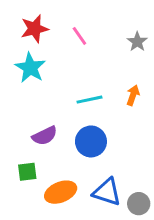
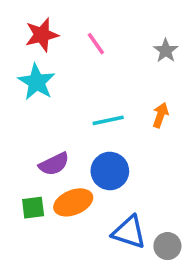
orange ellipse: (61, 192) -> (73, 202), moved

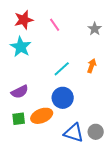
cyan line: (108, 120) -> (62, 69), turned -30
purple semicircle: (54, 164) -> (20, 92), moved
gray circle: (167, 246) -> (96, 132), moved

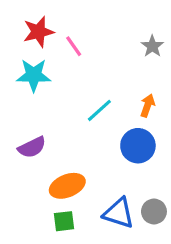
pink line: (55, 25) -> (74, 46), moved
cyan star: (21, 47) -> (34, 75), turned -30
blue circle: (63, 98) -> (138, 146), moved
green square: (19, 119) -> (64, 221), moved

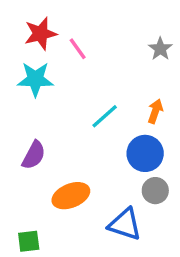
purple semicircle: (32, 147) -> (34, 155), turned -36
gray circle: (154, 212) -> (155, 191), moved
green square: (64, 221) -> (29, 241), moved

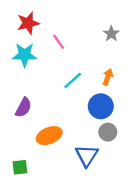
pink line: (78, 49) -> (59, 42), moved
blue triangle: (125, 224) -> (87, 156), turned 45

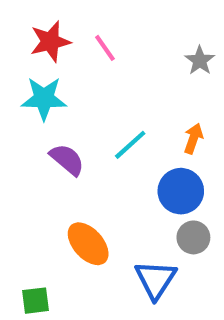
pink line: (59, 42) -> (105, 48), moved
purple semicircle: (23, 107) -> (67, 160), moved, turned -78
orange ellipse: (49, 136) -> (88, 244), turned 70

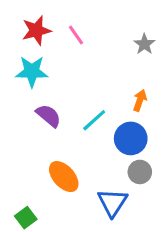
cyan line: (130, 145) -> (94, 120), moved
green square: (35, 301) -> (26, 218), turned -30

